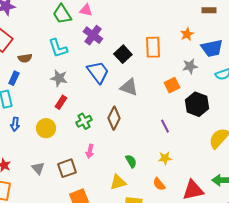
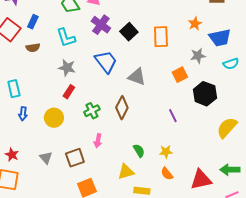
black square: (123, 54) -> (129, 32), moved
blue rectangle: (14, 78) -> (33, 22), moved
yellow star: (165, 158) -> (166, 152), moved

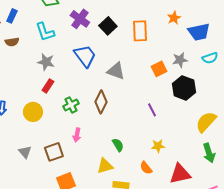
gray star: (198, 56) -> (180, 60), moved
yellow star: (166, 152) -> (158, 146), moved
green arrow: (230, 170) -> (209, 153), moved, turned -108

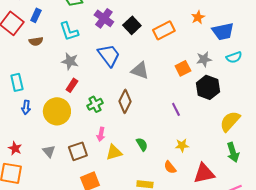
orange rectangle: (140, 31) -> (164, 30), turned 65
yellow circle: (33, 112) -> (57, 111), size x1.4
yellow triangle: (105, 166) -> (114, 152), moved

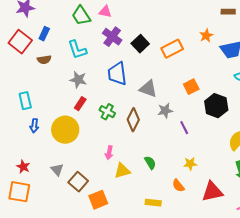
blue trapezoid: (109, 55) -> (117, 74), turned -150
gray star: (204, 59) -> (165, 111), moved
green cross: (95, 104) -> (107, 112), moved, turned -35
brown square: (78, 151) -> (78, 182), moved, turned -30

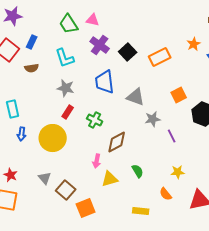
brown diamond: (133, 120) -> (117, 142), moved, turned 35

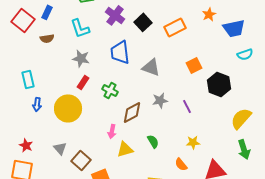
gray star: (153, 119) -> (160, 100), moved

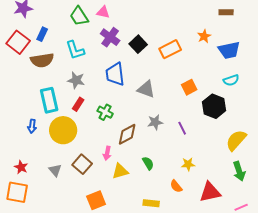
brown semicircle: (47, 38) -> (42, 60), size x1.6
cyan semicircle: (245, 54) -> (231, 80), moved
cyan rectangle: (28, 79) -> (49, 100), moved, size x1.4
brown square: (81, 160) -> (82, 164), moved

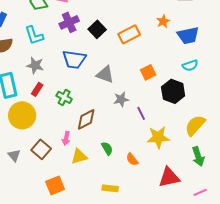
purple cross: (110, 37) -> (69, 22), turned 30
blue trapezoid: (115, 74) -> (74, 59), turned -75
gray star: (155, 122) -> (121, 99), moved
yellow star: (188, 164) -> (158, 137), moved, size x1.6
orange semicircle: (176, 186) -> (132, 159), moved

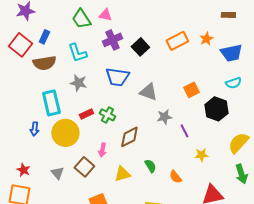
orange rectangle: (129, 34) -> (177, 41), moved
red rectangle: (37, 89) -> (86, 114), moved, turned 32
yellow star: (158, 137) -> (201, 155), size x0.6
pink arrow: (66, 138) -> (102, 150), moved

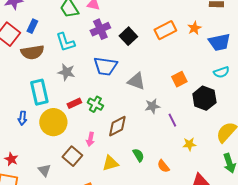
gray triangle: (57, 173) -> (44, 170), moved

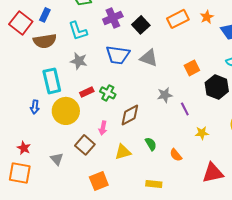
gray triangle: (136, 81) -> (149, 58), moved

